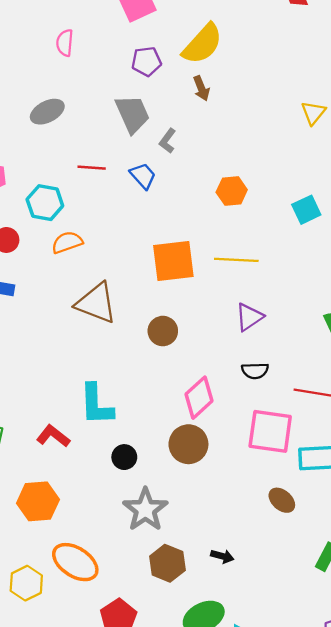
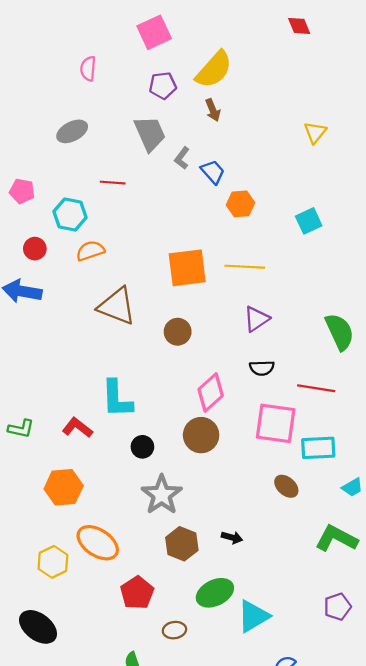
blue trapezoid: (143, 176) -> (213, 172), moved

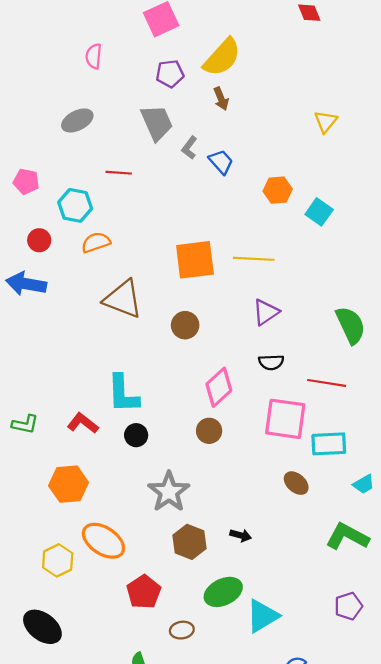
orange hexagon: (240, 204) -> (278, 190), moved
cyan square: (309, 221) -> (319, 212), turned -30
brown circle: (201, 435) -> (209, 431), size x0.7
black circle: (142, 447) -> (136, 435), moved

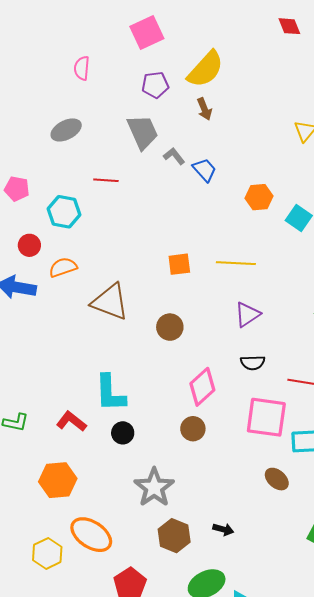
gray L-shape: (189, 148) -> (174, 156), turned 105
orange semicircle: (96, 242) -> (63, 267), moved
orange square: (195, 260) -> (179, 264), size x0.6

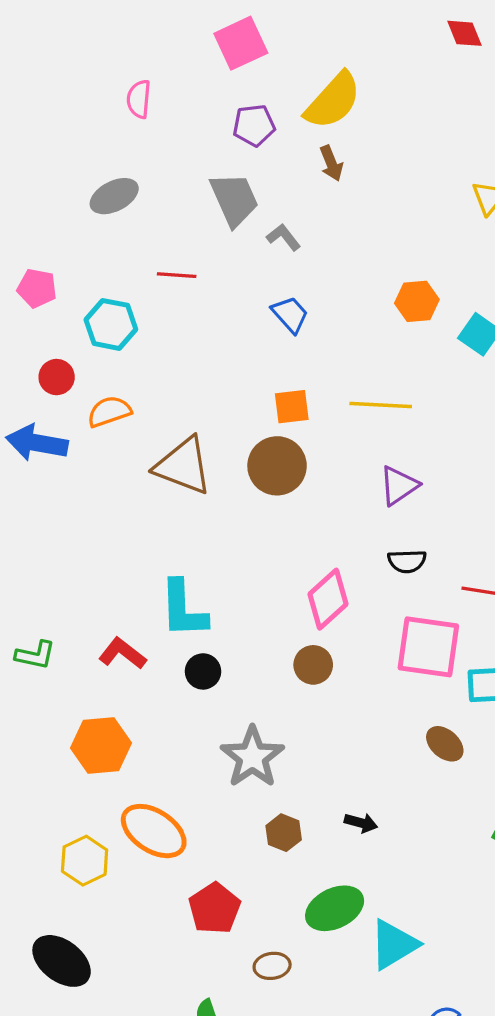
blue trapezoid: (204, 170) -> (290, 315), moved
brown circle: (170, 327) -> (277, 466), moved, size x1.4
brown hexagon: (174, 536) -> (284, 833), size x0.7

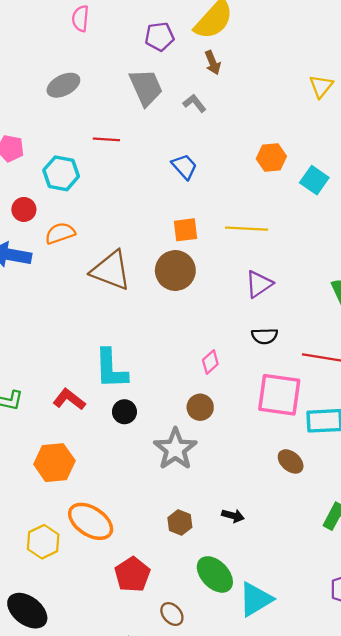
gray L-shape: (284, 237) -> (195, 103), moved
pink diamond: (328, 599) -> (210, 362), size x0.6
gray star: (252, 757) -> (175, 449), moved
green ellipse: (335, 908) -> (215, 574), turned 72
brown ellipse: (272, 966) -> (172, 614), turned 55

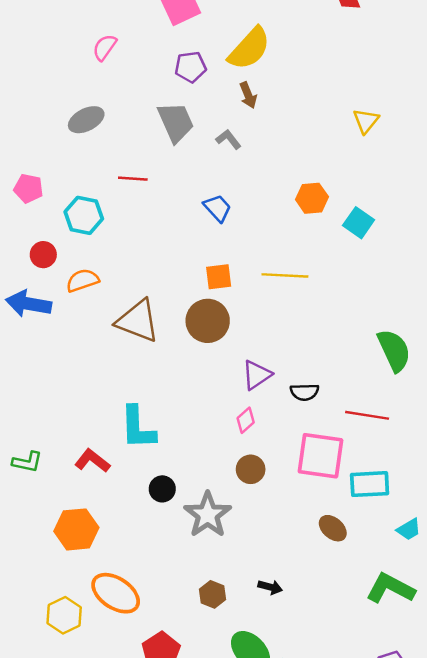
pink semicircle: (80, 19) -> (105, 47), turned 30
purple triangle: (259, 284) -> (257, 375), moved
brown circle: (200, 407) -> (251, 469), moved
black circle: (124, 412) -> (162, 489), moved

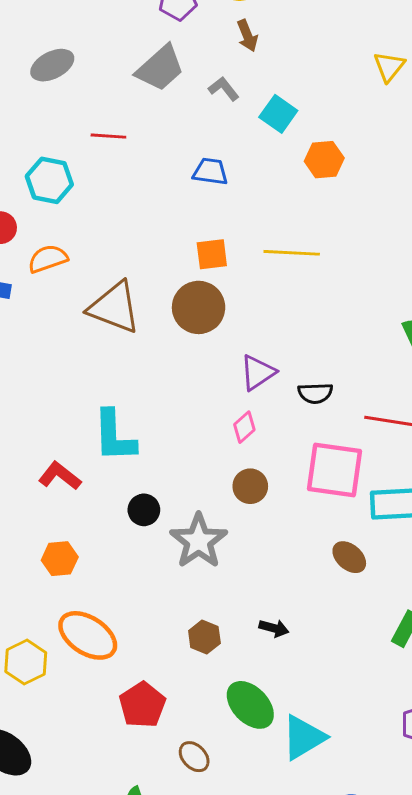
gray trapezoid: (176, 122) -> (160, 68), turned 72
blue trapezoid: (217, 208) -> (210, 172), turned -40
cyan square: (359, 223) -> (278, 114), moved
orange hexagon: (76, 529) -> (60, 559), moved, size x0.7

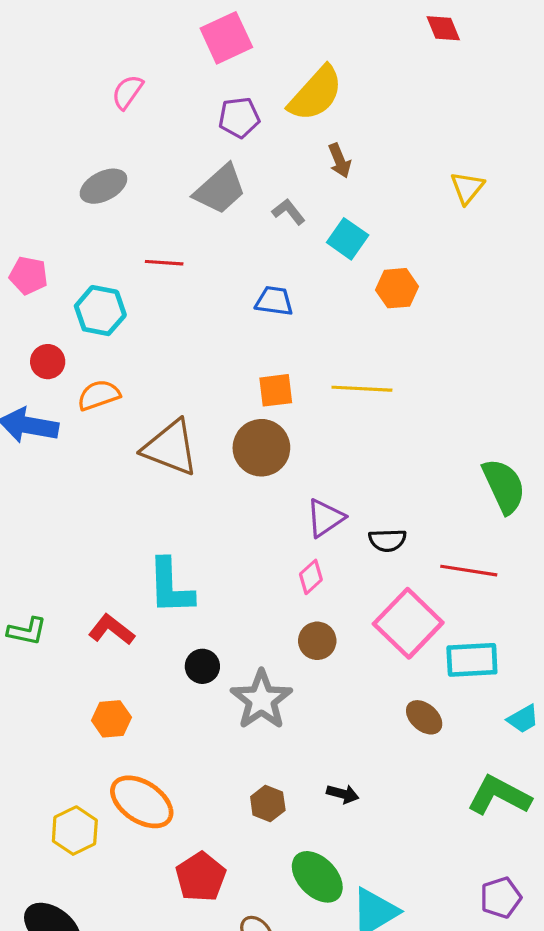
brown arrow: (247, 36) -> (340, 161), moved
pink square: (334, 470) -> (408, 623), turned 36

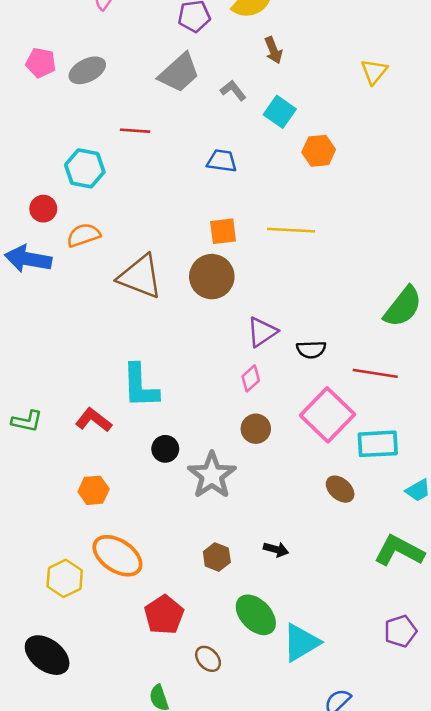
pink pentagon: (29, 275) -> (41, 63), moved
green semicircle: (504, 486) -> (403, 307), turned 63

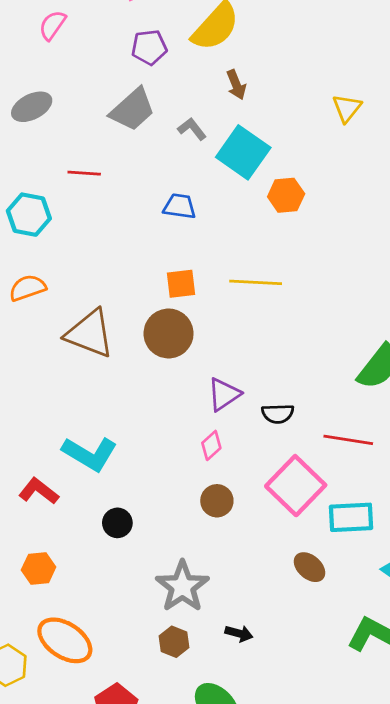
cyan square: (280, 112) -> (243, 152), size x1.5
cyan L-shape: (140, 386) -> (90, 454), turned -57
gray star: (212, 475) -> (182, 586), moved

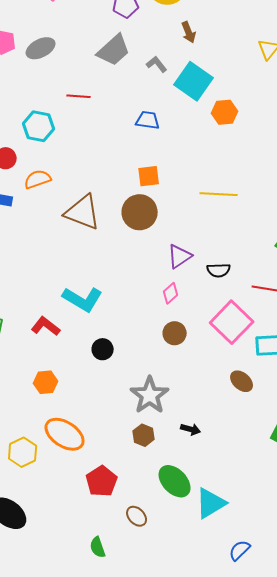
yellow line: (256, 282) -> (219, 194), moved

